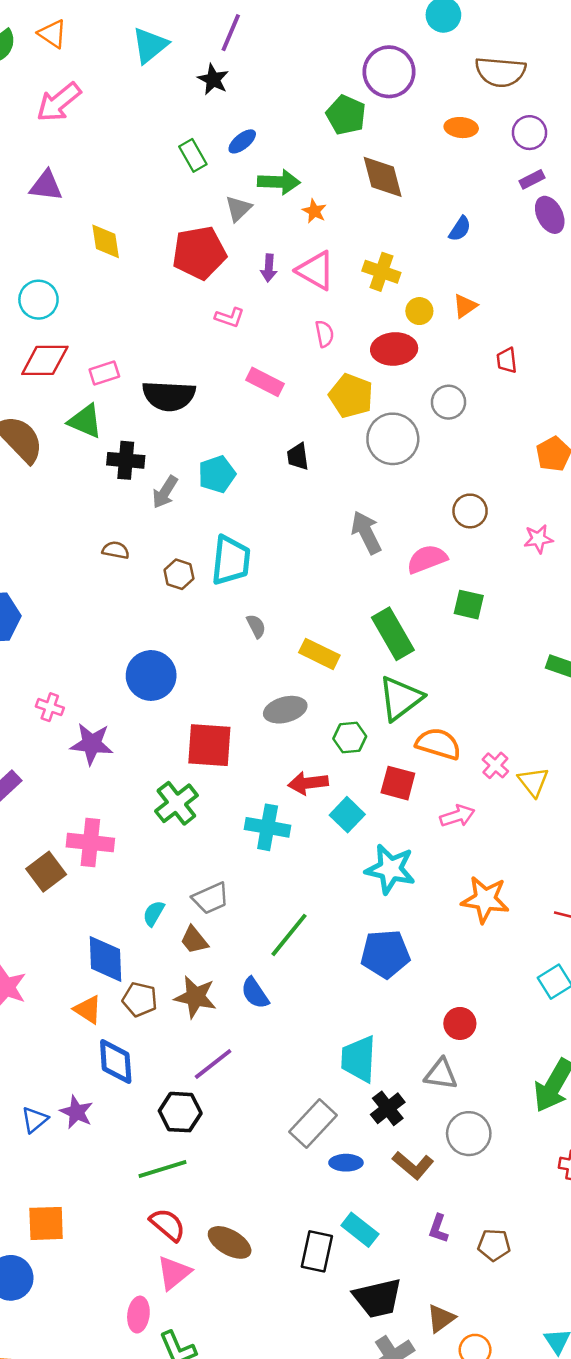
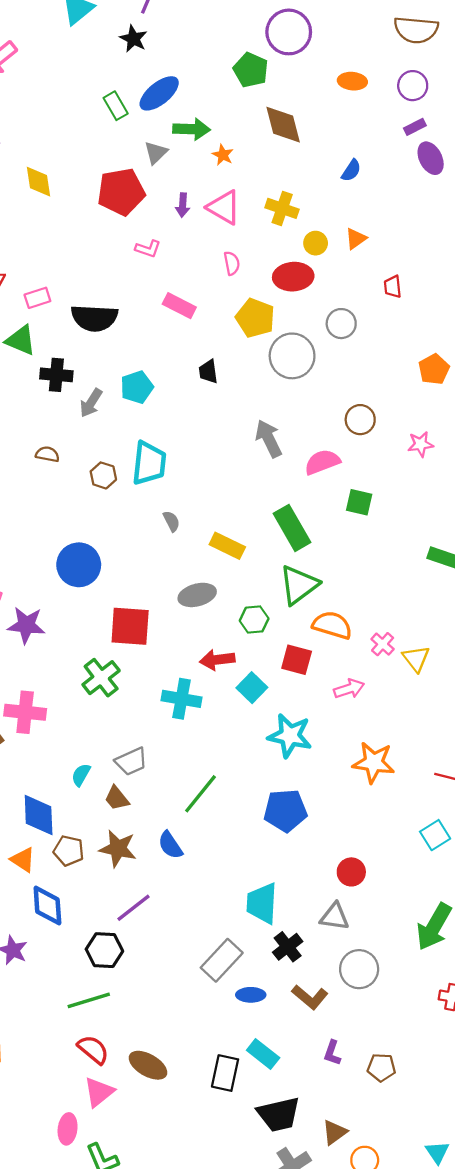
brown semicircle: (500, 72) -> (416, 30), moved
blue ellipse: (242, 141) -> (159, 93), size x1.6

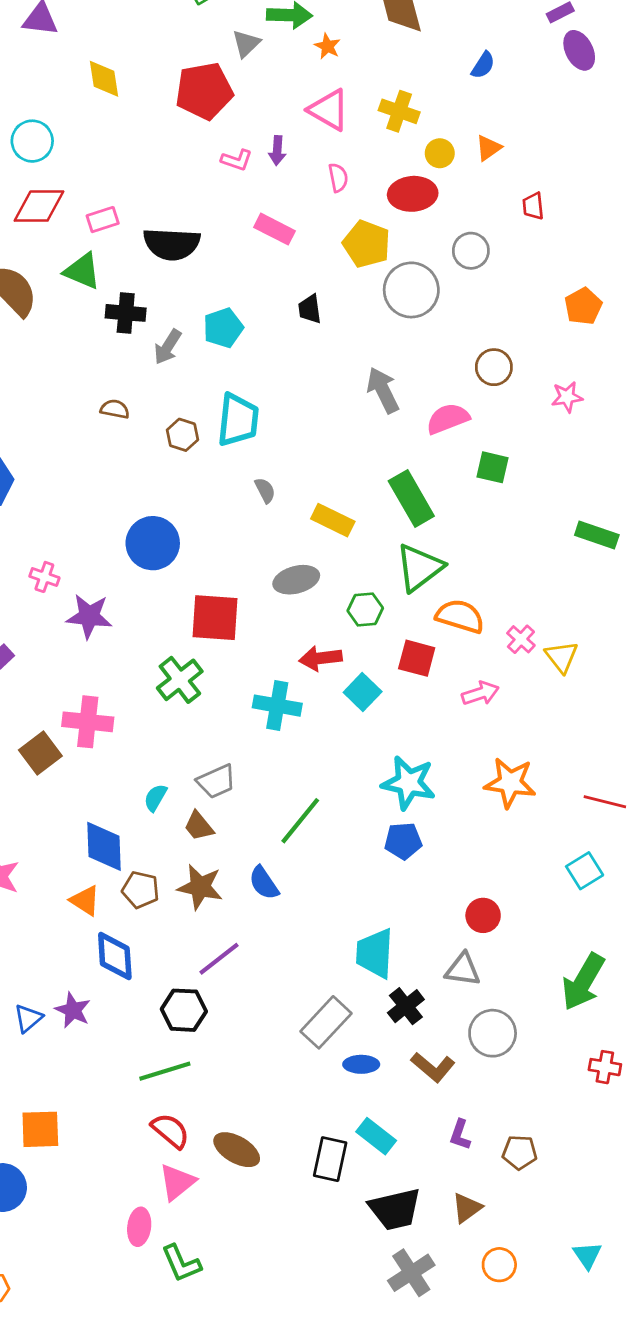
purple arrow: (183, 205) -> (277, 151), moved
cyan star: (290, 736) -> (409, 783), moved
blue pentagon: (285, 811) -> (403, 841), size x0.7
brown triangle: (335, 1132) -> (467, 1208), moved

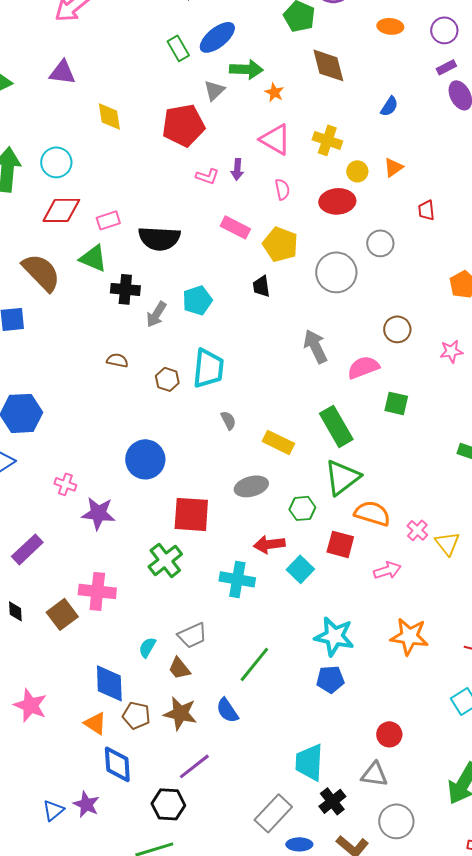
yellow pentagon: (367, 244) -> (280, 244), moved

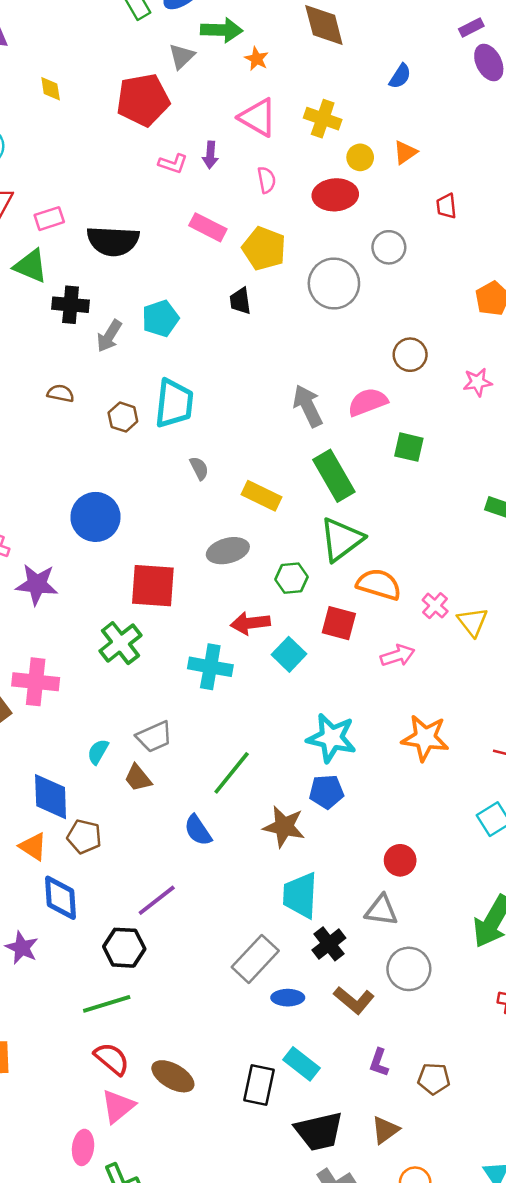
yellow diamond: (109, 116) -> (51, 89), size x0.7
gray arrow: (315, 346) -> (308, 406), moved
brown star: (180, 713) -> (284, 827), moved

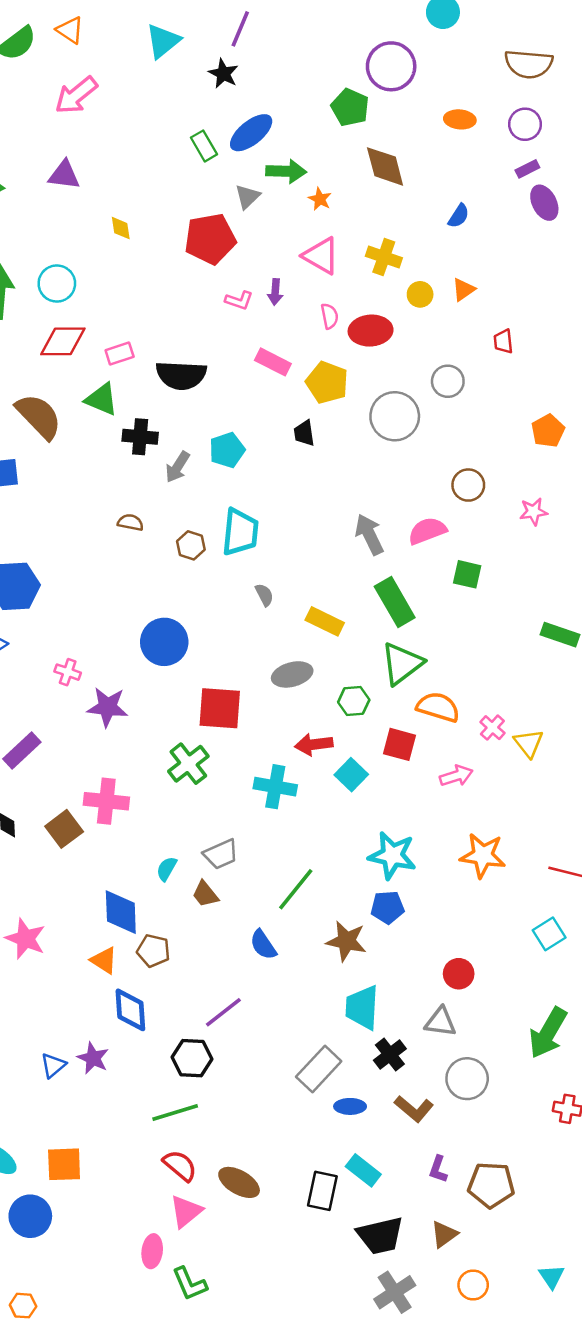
red ellipse: (335, 195) -> (371, 331), moved
brown pentagon: (434, 1079) -> (491, 1185), size x1.5

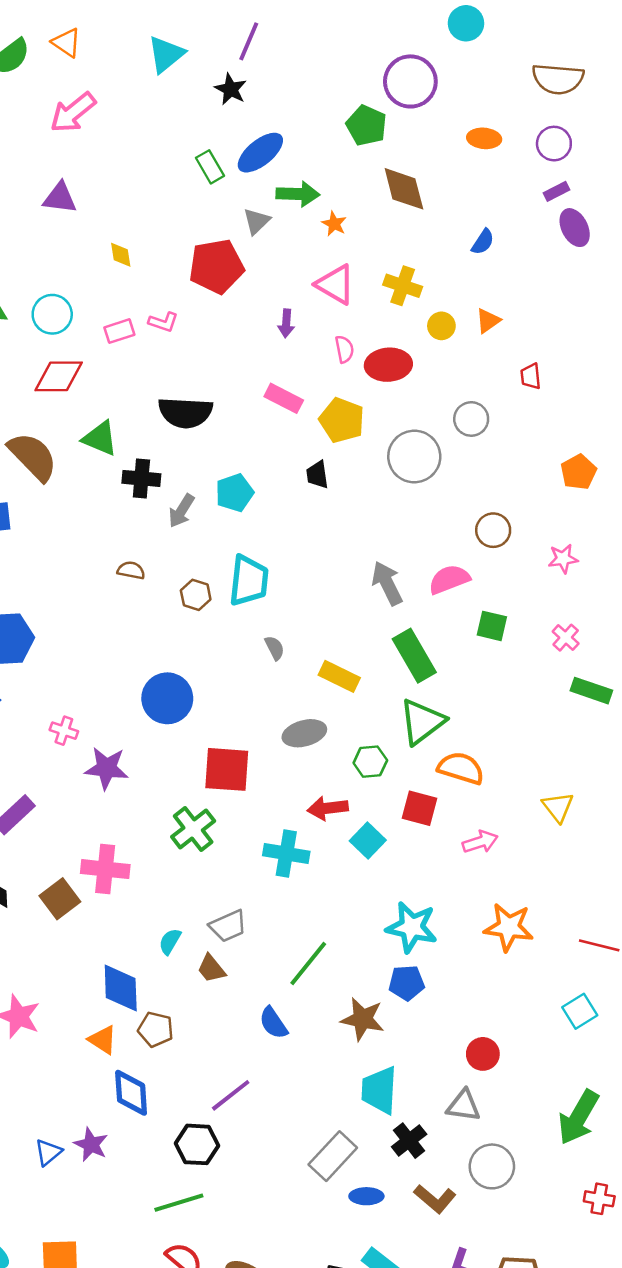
pink L-shape: (239, 300) -> (163, 322), moved
pink rectangle: (120, 353) -> (119, 331), moved
pink cross: (492, 728) -> (566, 638), moved

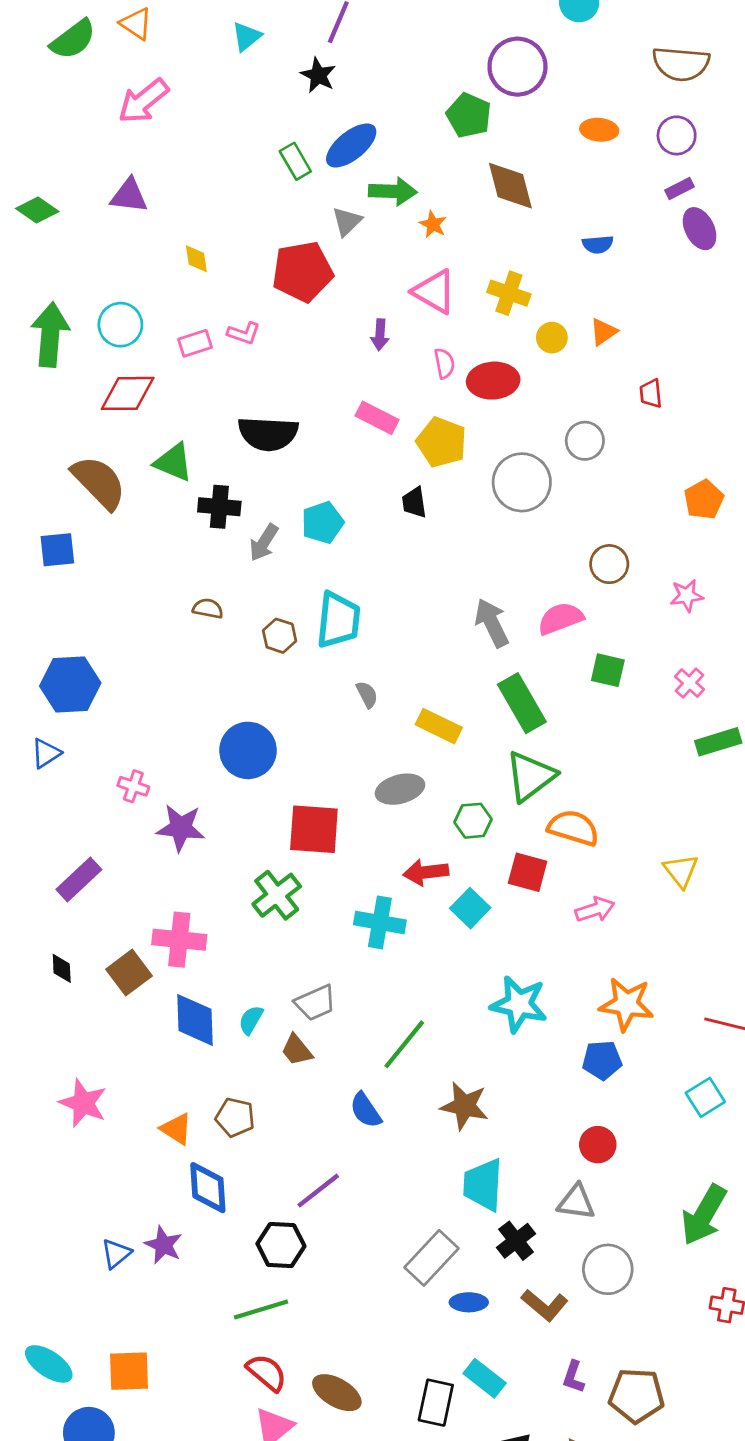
cyan triangle: (166, 54) -> (247, 37), size x0.7
blue semicircle: (483, 242) -> (598, 244), turned 52
green rectangle: (591, 691) -> (718, 742), turned -36
blue pentagon: (407, 983) -> (602, 1060), moved
blue diamond: (121, 988) -> (195, 1020), moved

